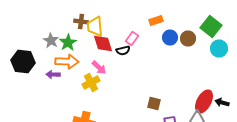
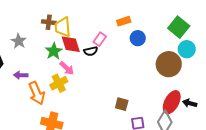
brown circle: (188, 38) -> (169, 64), moved, size x1.6
green star: (68, 42) -> (54, 51), moved
orange arrow: (67, 62) -> (37, 93), moved, turned 65

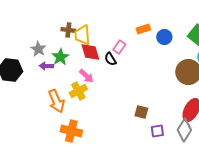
blue circle: (138, 38) -> (164, 37), moved
green star: (54, 51) -> (60, 57), moved
black semicircle: (91, 51) -> (110, 59), turned 72
purple arrow: (21, 75) -> (46, 66), moved

